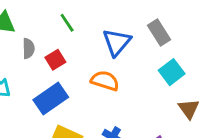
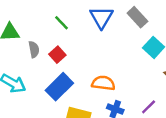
blue triangle: (117, 42) -> (101, 17), moved
orange semicircle: (105, 81) -> (103, 83), moved

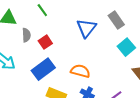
blue triangle: (101, 17) -> (86, 28), moved
green line: (61, 23) -> (42, 10), moved

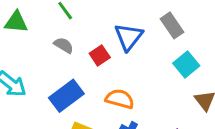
gray semicircle: (26, 35) -> (64, 45), moved, turned -56
red square: (45, 42) -> (100, 55), moved

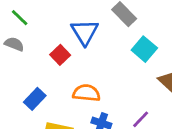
gray semicircle: (64, 45) -> (14, 44), moved
blue rectangle: (66, 96) -> (35, 99), size x0.7

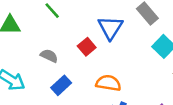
gray semicircle: (14, 44) -> (49, 56), moved

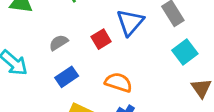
gray semicircle: (49, 56) -> (59, 43), turned -66

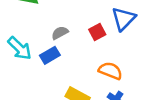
blue rectangle: (67, 77) -> (50, 55), moved

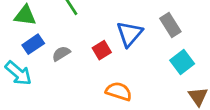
blue rectangle: (50, 55) -> (33, 44), moved

